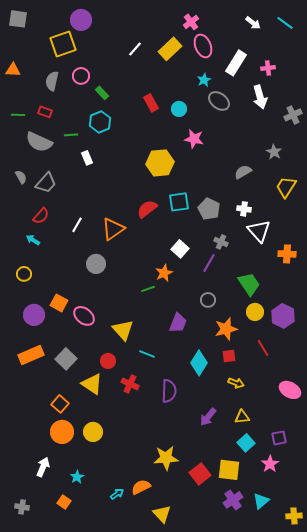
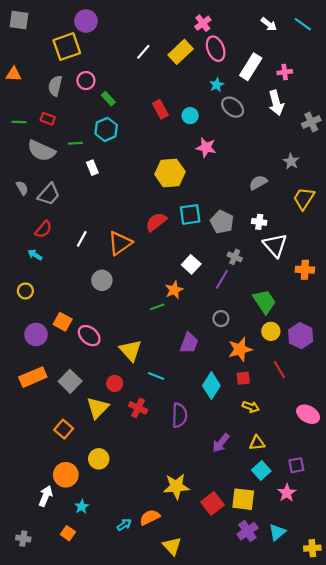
yellow triangle: (92, 384) -> (98, 408), turned 40
orange circle: (62, 432) -> (66, 475), moved

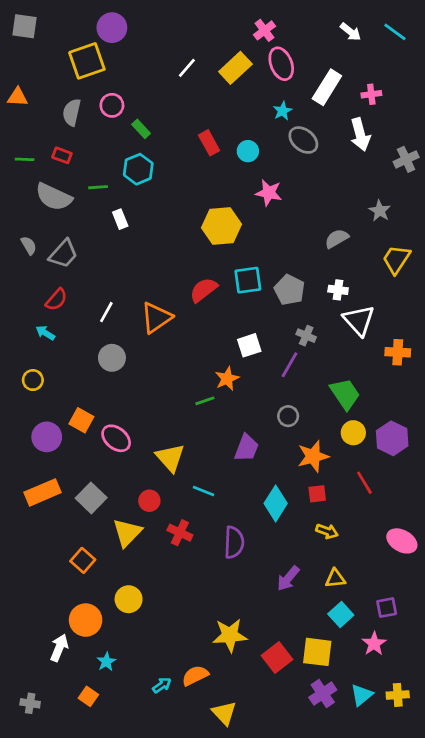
white square: (191, 264) -> (249, 345), turned 30
gray circle: (102, 280) -> (112, 358), moved
yellow cross: (312, 548) -> (398, 695), moved

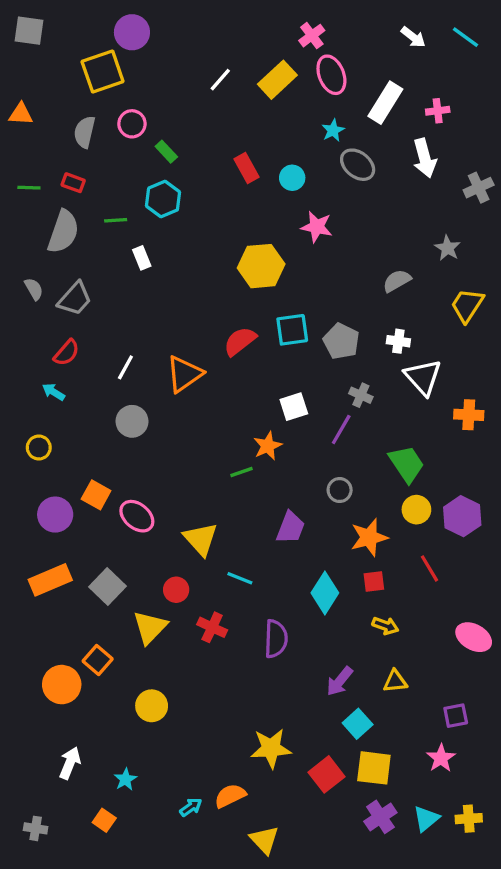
gray semicircle: (54, 197) -> (63, 232), turned -96
cyan square: (341, 614) -> (358, 724), moved
orange circle: (86, 620) -> (62, 685), moved

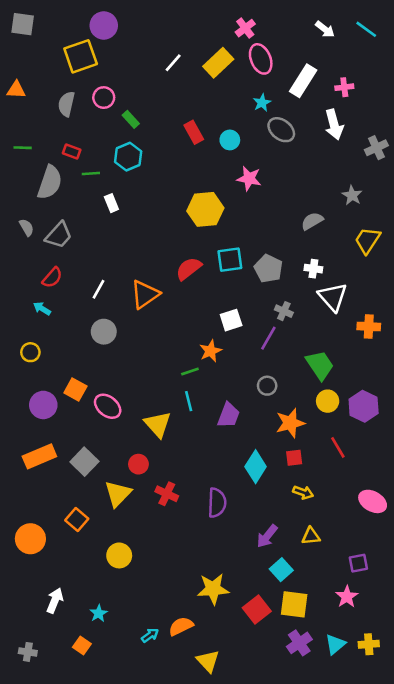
red rectangle: (73, 183) -> (72, 152), moved
cyan line: (240, 578) -> (189, 401), moved, turned 54
orange circle: (62, 685) -> (30, 539), moved

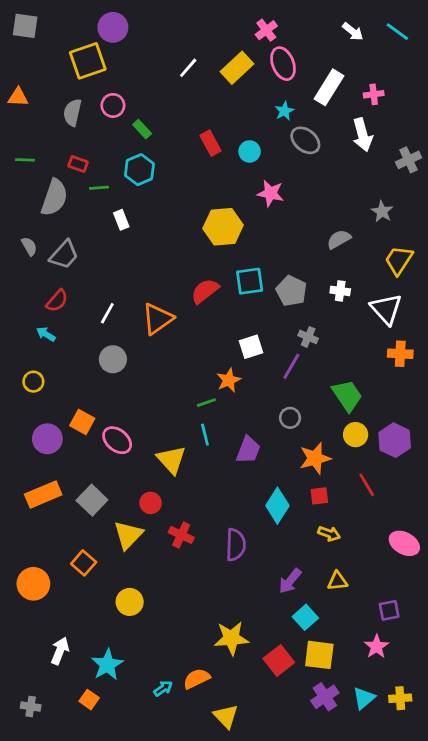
white triangle: (333, 297) -> (386, 309), moved
cyan star: (99, 613) -> (107, 665), size x1.6

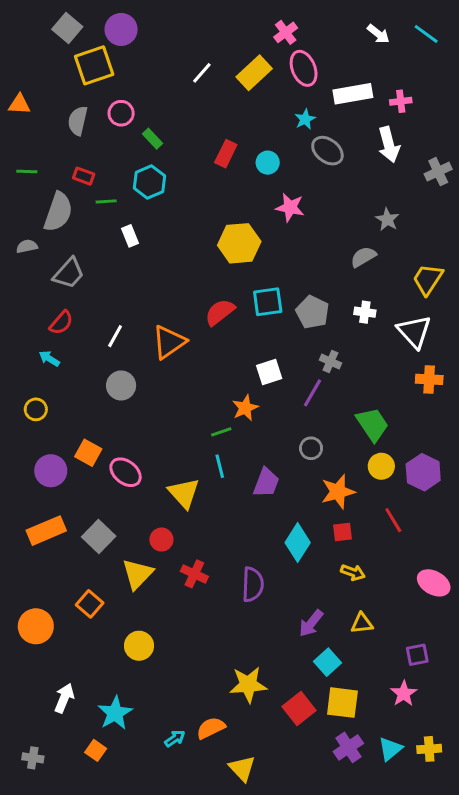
gray square: (25, 26) -> (67, 28), moved, turned 32
white rectangle: (329, 87) -> (353, 94), turned 48
red rectangle: (211, 143) -> (226, 154), turned 55
gray star: (382, 211) -> (387, 219), moved
gray semicircle: (29, 246) -> (27, 246), moved, turned -72

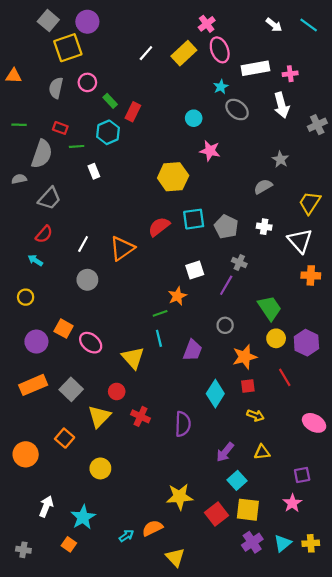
red rectangle: (226, 154) -> (133, 112), moved

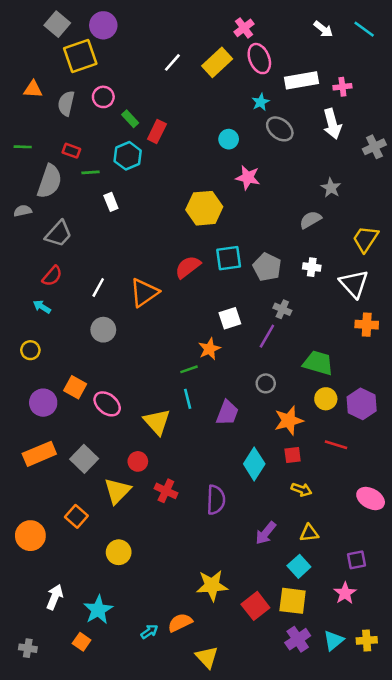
orange triangle: (14, 76) -> (33, 89), moved
green trapezoid: (270, 308) -> (318, 363), turned -40
red line: (285, 377) -> (336, 445), turned -42
cyan square: (237, 480) -> (299, 566), moved

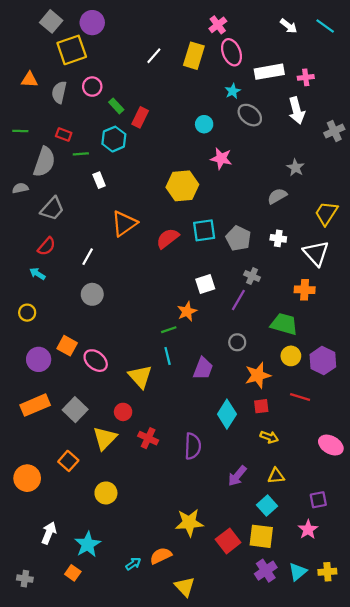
yellow rectangle: (217, 62) -> (194, 56), turned -30
orange triangle: (144, 293) -> (124, 224), moved
orange cross: (367, 325) -> (305, 290), moved

